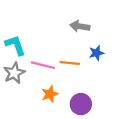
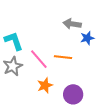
blue star: (96, 53) -> (87, 38), moved
pink line: (43, 65) -> (39, 59), turned 35

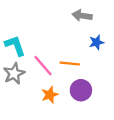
gray arrow: (72, 24) -> (82, 16), moved
purple circle: (73, 94) -> (81, 90), moved

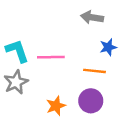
orange line: (70, 63) -> (95, 71), moved
pink line: (43, 66) -> (51, 57), moved, turned -50

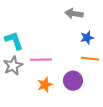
pink line: (51, 57) -> (41, 60), moved
orange line: (95, 71) -> (90, 59), moved

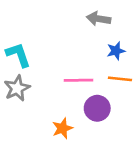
pink line: (41, 60) -> (78, 80), moved
orange star: (45, 85) -> (62, 128), moved

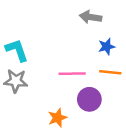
gray star: (17, 88) -> (16, 81), turned 30

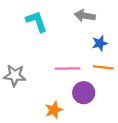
cyan L-shape: (17, 50) -> (37, 21), moved

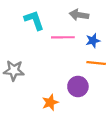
pink line: (68, 69) -> (63, 37), moved

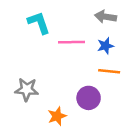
gray arrow: (79, 15) -> (106, 17), moved
gray star: (14, 70) -> (27, 89), moved

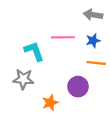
cyan L-shape: (39, 23) -> (34, 51), moved

